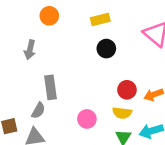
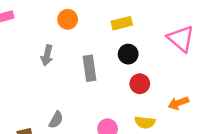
gray rectangle: (51, 87) -> (90, 68), moved
red circle: (127, 90) -> (140, 84), moved

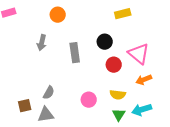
yellow rectangle: (122, 23) -> (123, 14), moved
pink triangle: (181, 39) -> (139, 54), moved

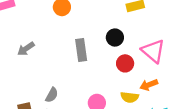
gray arrow: (42, 43) -> (26, 49), moved, turned 42
orange arrow: (144, 80) -> (149, 85), moved

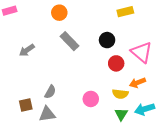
gray rectangle: (81, 50) -> (69, 41), moved, turned -36

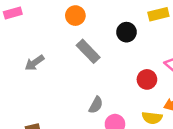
black circle: (107, 40) -> (126, 32), moved
gray semicircle: (50, 92) -> (96, 105), moved

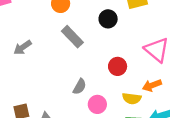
red circle: (147, 79) -> (118, 66), moved

